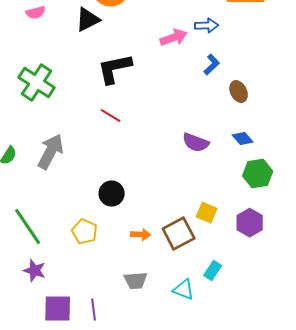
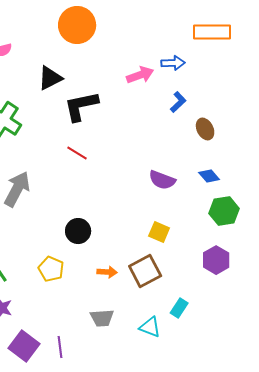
black triangle: (88, 20) -> (50, 78), moved
yellow square: (207, 213) -> (159, 232), moved
purple square: (58, 309) -> (24, 346), turned 36

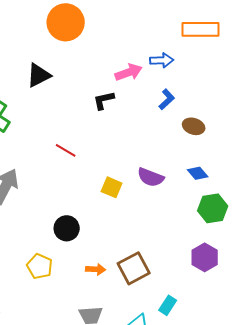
black L-shape: (81, 106) -> (104, 100), moved, size x0.6
brown ellipse: (205, 129) -> (194, 126), turned -45
yellow square: (159, 232) -> (112, 187), moved

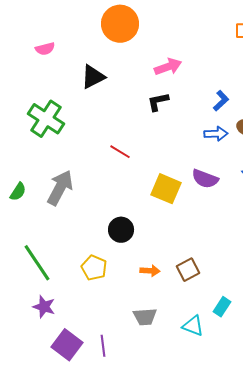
blue arrow: (162, 60) -> (216, 134), moved
pink arrow: (129, 72) -> (168, 67), moved
yellow square: (112, 187) -> (166, 189), size x1.4
brown square: (134, 268) -> (188, 270), size x0.7

